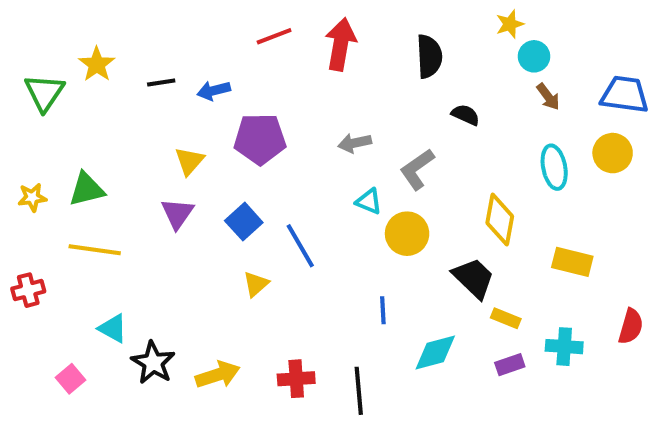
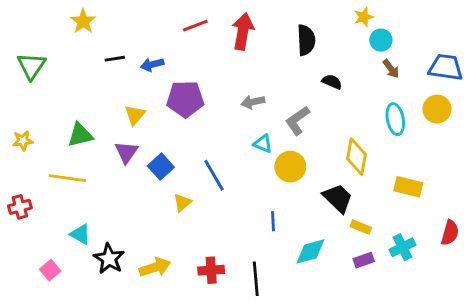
yellow star: (97, 64) -> (83, 21), moved
green triangle: (87, 189) -> (80, 135), moved
blue square: (244, 222) -> (161, 167), moved
cyan cross: (564, 347) -> (402, 247), turned -30

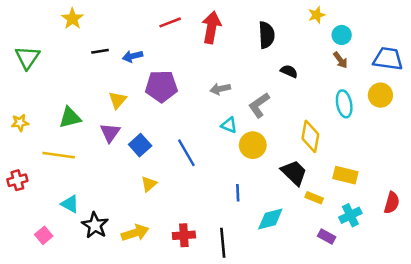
cyan circle: (381, 40) -> (342, 35), moved
yellow rectangle: (408, 187) -> (345, 175), moved
yellow triangle: (182, 203) -> (149, 184), moved
purple rectangle: (364, 260) -> (327, 237), moved, turned 48

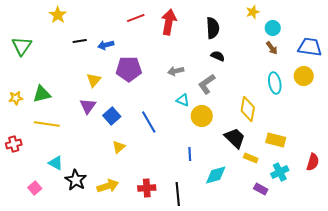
black semicircle: (289, 71) -> (218, 56), moved
green triangle: (70, 118) -> (42, 94), moved

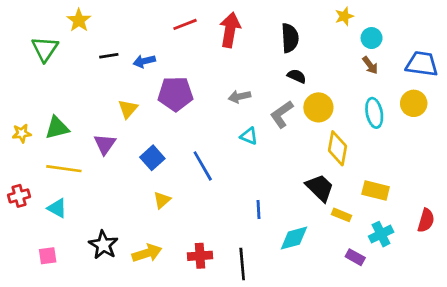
green triangle: (22, 46) -> (45, 49), moved
purple triangle: (88, 106) -> (105, 144), moved
yellow circle: (202, 116) -> (318, 107), moved
cyan triangle: (56, 163) -> (57, 208), moved
pink square: (35, 188) -> (48, 256), turned 32

